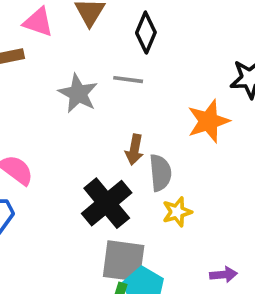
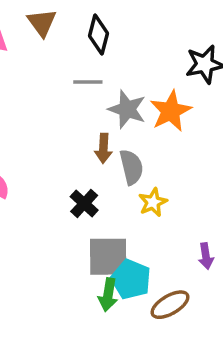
gray star: (78, 93) -> (127, 109), moved
black cross: (107, 203) -> (84, 203), size x0.6
purple arrow: (223, 275) -> (206, 256), turned 95

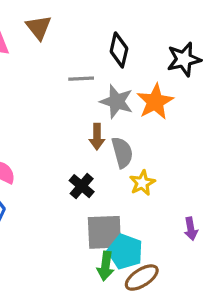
black diamond: (98, 35) -> (119, 50), moved
brown ellipse: (170, 305) -> (142, 278), moved

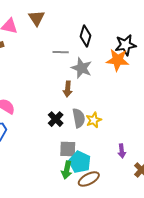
orange star: (155, 102) -> (118, 60), moved, turned 30
gray semicircle: (122, 152) -> (79, 118), moved
gray square: (104, 232) -> (68, 149), size x0.7

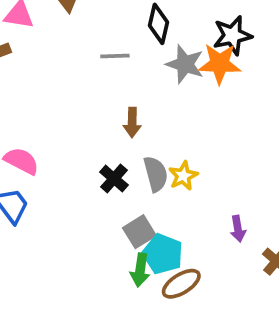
gray star: (82, 68) -> (185, 64), moved
gray square: (68, 149) -> (139, 232), turned -30

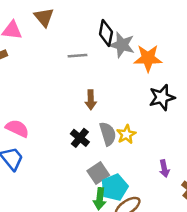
black star: (232, 35) -> (162, 97), moved
gray star: (185, 64) -> (122, 45), moved
cyan pentagon: (163, 254) -> (115, 187), turned 30

